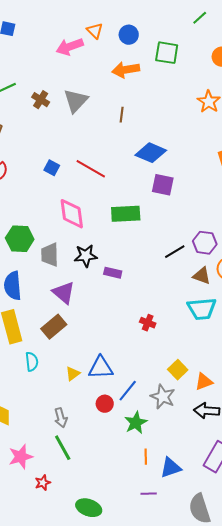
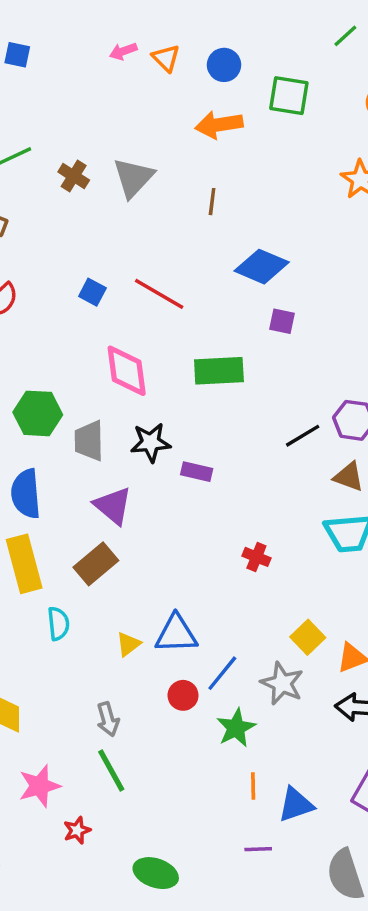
pink arrow: (70, 47) -> (123, 51), moved, size x0.6
purple square: (163, 185) -> (282, 321), size x0.7

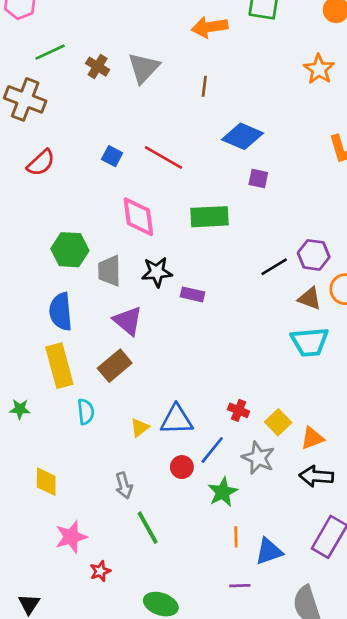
red cross: (256, 557) -> (239, 410), moved
green line: (111, 771) -> (148, 528), moved

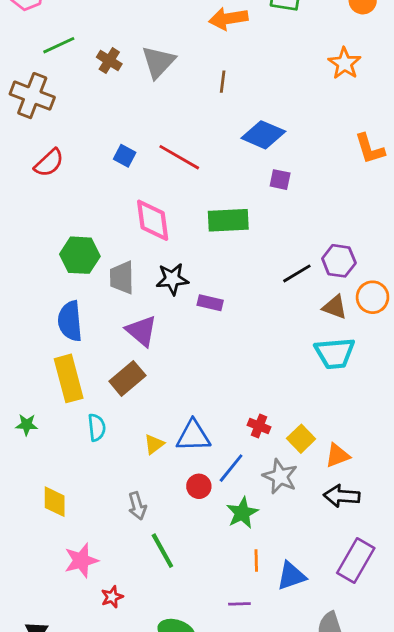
purple line: (240, 586) -> (239, 604), moved

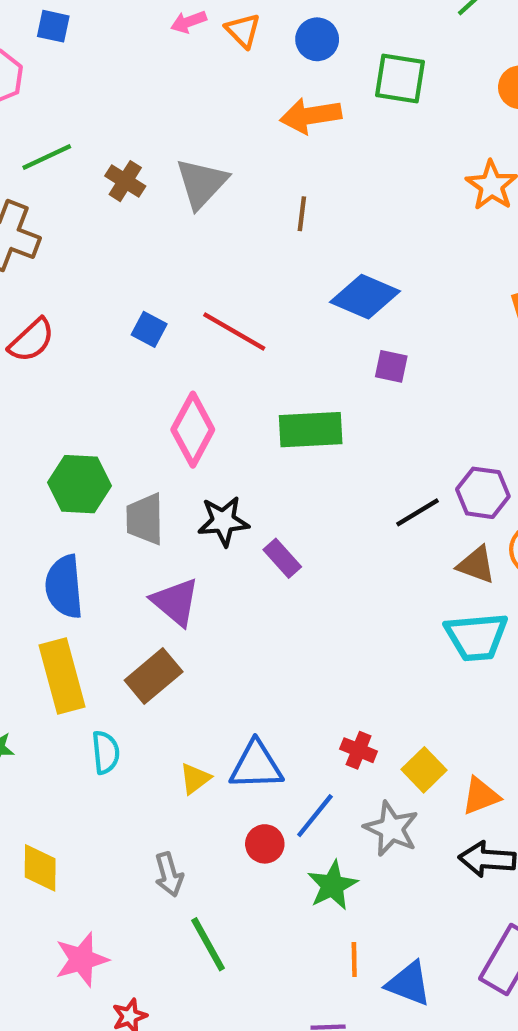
pink diamond: (153, 220) -> (193, 430), turned 36
purple rectangle: (210, 303) -> (282, 558), turned 35
blue triangle: (291, 576) -> (409, 983), turned 40

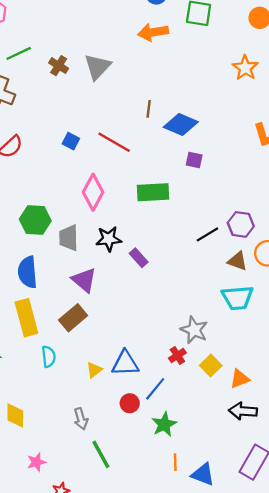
brown line: (302, 214) -> (149, 109), moved
red cross: (359, 750) -> (177, 355), turned 35
gray star: (391, 829) -> (194, 330), moved
pink star: (82, 959) -> (36, 462), size x0.7

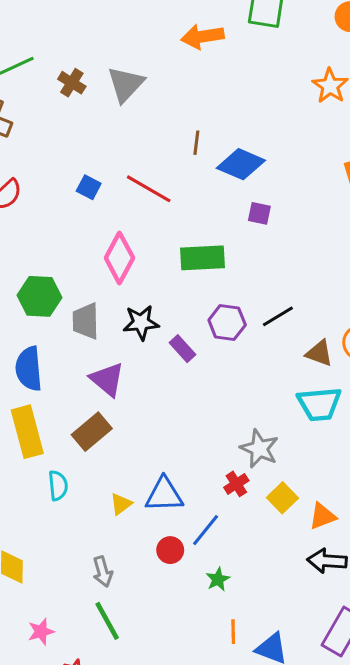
purple hexagon: (241, 224) -> (227, 323), moved
green star: (164, 424) -> (218, 579), size x0.7
green line: (101, 454) -> (107, 621), moved

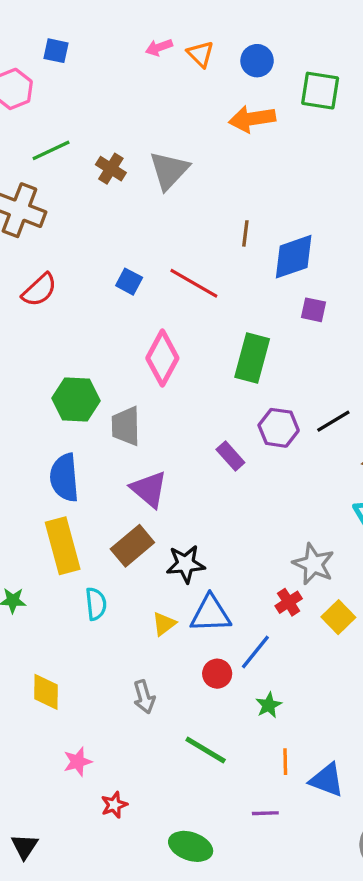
blue diamond: (241, 164) -> (294, 257), turned -42
green rectangle: (202, 258) -> (252, 358), turned -72
black star: (141, 323) -> (186, 564), moved
green line: (107, 621) -> (206, 750), moved, turned -30

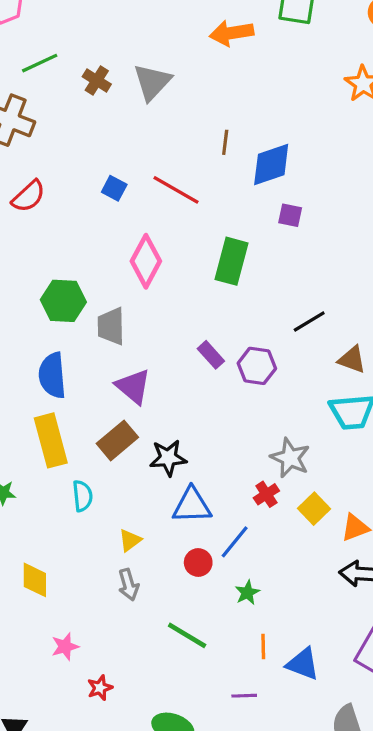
purple hexagon: (279, 428) -> (257, 366), moved
yellow triangle: (164, 624) -> (130, 540), moved

